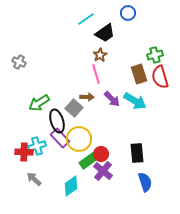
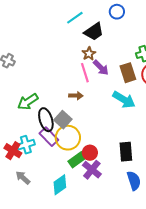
purple arrow: (112, 99) -> (101, 68), moved
gray square: (74, 108) -> (63, 120), moved
red cross: (24, 152) -> (13, 151), turned 30

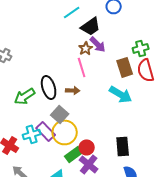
purple arrow: (101, 68) -> (98, 44), moved
black ellipse: (46, 120) -> (49, 87), moved
cyan cross: (26, 145) -> (32, 134), moved

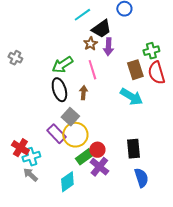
purple arrow: (98, 44) -> (108, 47), turned 48
brown star: (86, 48) -> (90, 44), moved
brown arrow: (73, 90) -> (83, 93), turned -88
green arrow: (25, 96) -> (62, 65), moved
cyan cross: (32, 134) -> (31, 157), moved

